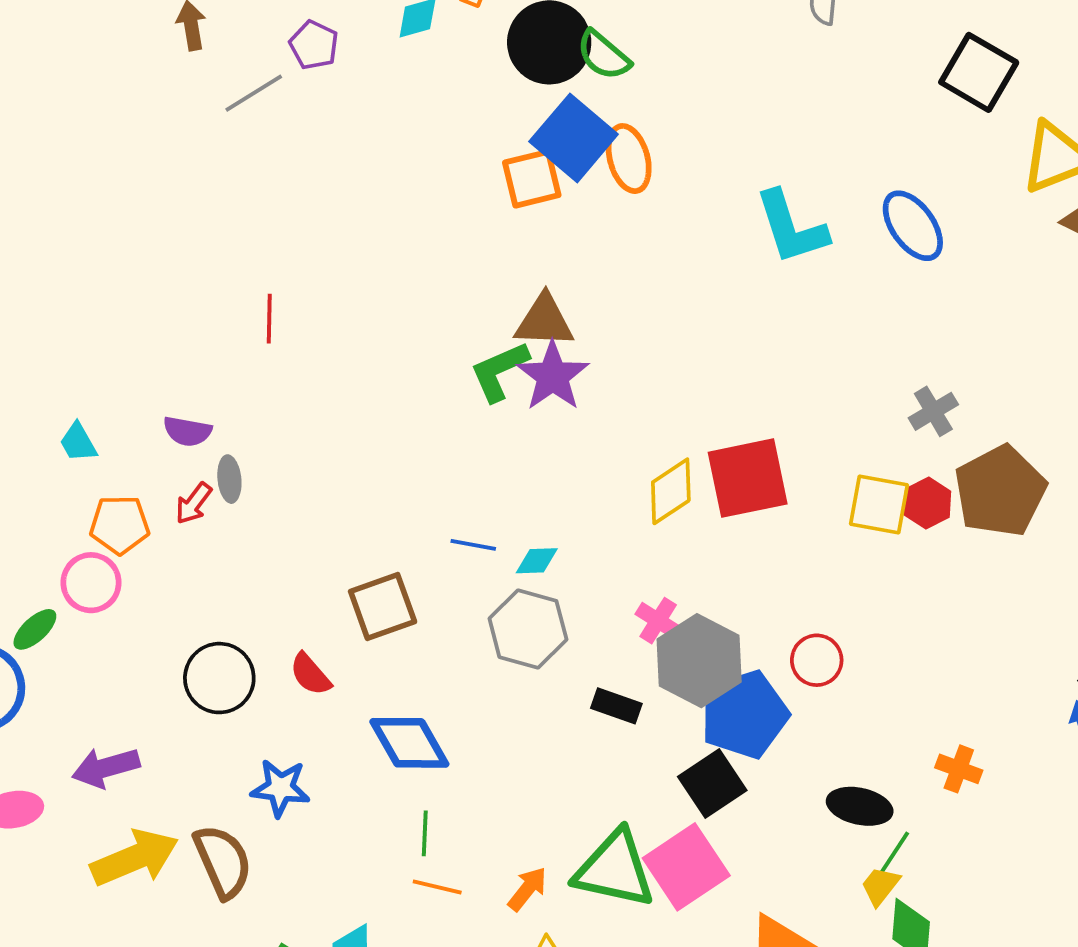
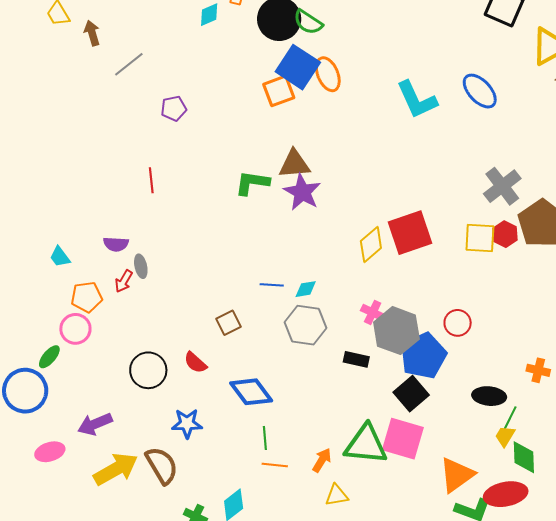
purple pentagon: (314, 45) -> (174, 108), moved, turned -30
green L-shape: (499, 371) -> (252, 183), moved, turned 39
gray cross: (933, 411) -> (502, 186), size x1.5
brown square: (383, 607) -> (229, 323), size x0.7
pink square: (686, 867) -> (403, 439), turned -33

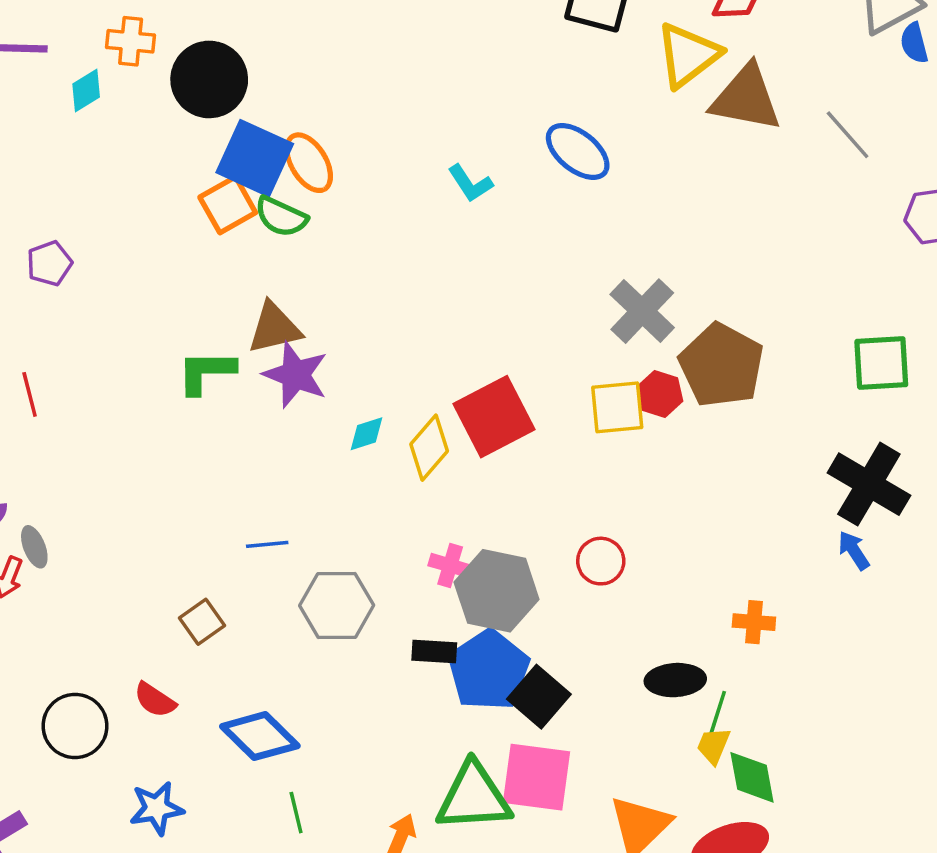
green semicircle: (308, 22) -> (281, 217), moved
cyan L-shape: (417, 100) -> (470, 183), size x0.6
cyan diamond: (306, 289) -> (367, 434), moved
blue pentagon: (423, 356) -> (489, 670), moved

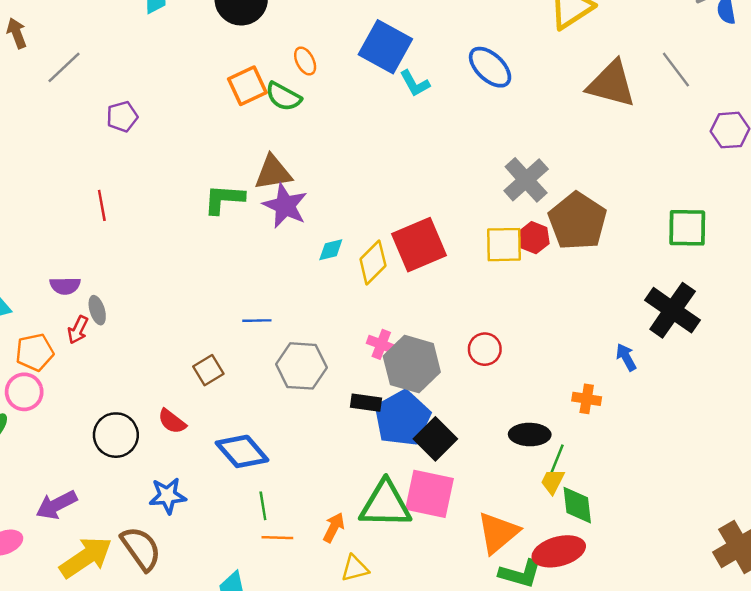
brown triangle: (746, 98) -> (611, 84), moved
blue square: (255, 158) -> (385, 47), moved
orange ellipse: (309, 163) -> (305, 61), size x0.7
blue arrow: (854, 550) -> (626, 357), moved

